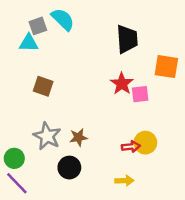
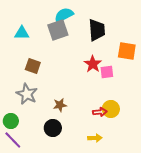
cyan semicircle: (63, 19) -> (64, 15), moved, turned -72
gray square: (38, 26) -> (58, 30), moved, size x1.5
gray star: (47, 136) -> (27, 94), moved

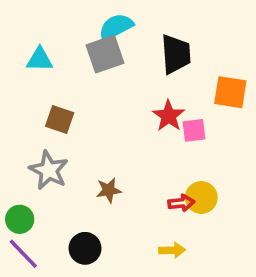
black circle: (53, 128) -> (85, 248), moved

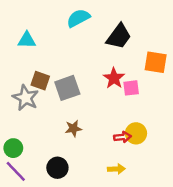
gray square: (105, 54) -> (67, 88), moved
black trapezoid: (176, 54) -> (119, 36), turned 40
gray star: (49, 170) -> (26, 98), moved

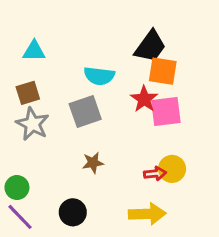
cyan semicircle: (78, 18) -> (99, 76), moved, turned -145
orange square: (156, 62) -> (163, 71), moved
brown square: (40, 81) -> (28, 93), moved, turned -36
pink square: (131, 88) -> (166, 112), size x1.5
yellow arrow: (116, 169) -> (147, 214), size x1.6

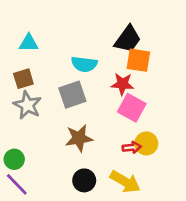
red star: (144, 99) -> (122, 84), turned -30
pink square: (166, 112) -> (132, 108), moved, turned 36
brown star: (93, 163) -> (79, 138), size x1.5
black circle: (73, 212) -> (84, 180), moved
yellow arrow: (147, 214) -> (125, 182), turned 32

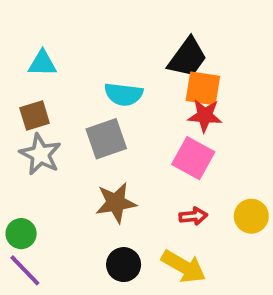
red star: (122, 84) -> (205, 116), moved
yellow circle: (146, 143) -> (251, 216), moved

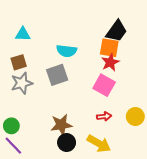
black trapezoid: (187, 58) -> (117, 31), moved
red star: (205, 116) -> (110, 62), turned -30
gray star: (40, 154) -> (22, 83), turned 30
brown star: (116, 203) -> (61, 125), moved

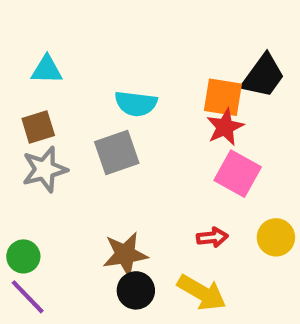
black trapezoid: (117, 31) -> (263, 76), moved
pink square: (104, 85) -> (238, 174), moved

